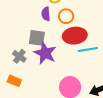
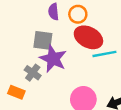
red ellipse: (75, 36) -> (88, 37), turned 35
gray cross: (19, 56) -> (33, 73), moved

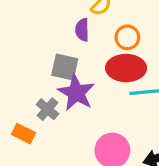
orange circle: (78, 14) -> (127, 37), moved
red ellipse: (88, 37) -> (126, 68), turned -32

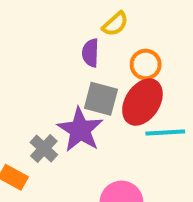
gray square: (65, 67) -> (101, 99), moved
red ellipse: (126, 68) -> (142, 102), turned -60

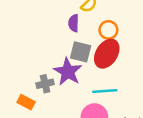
cyan line: (165, 132) -> (105, 91), moved
gray cross: (44, 148) -> (45, 84), turned 35

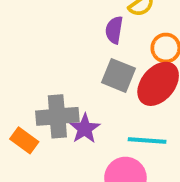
purple star: (68, 72) -> (85, 129), moved, size x0.7
gray cross: (45, 84) -> (57, 116), size x1.5

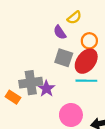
purple semicircle: (114, 30) -> (60, 32), turned -40
cyan line: (147, 140) -> (86, 81), moved

